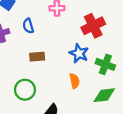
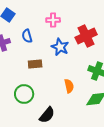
blue star: (79, 53) -> (60, 47), moved

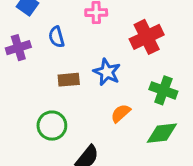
blue star: (60, 47) -> (107, 72), moved
orange semicircle: (69, 86) -> (121, 113), turned -120

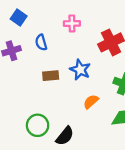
green circle: (52, 126) -> (38, 125), moved

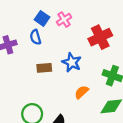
blue square: (19, 18) -> (42, 18), moved
pink cross: (72, 23) -> (64, 20), turned -32

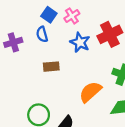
blue star: (72, 62) -> (80, 42), moved
orange semicircle: (82, 92) -> (90, 92), size x1.5

